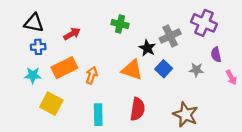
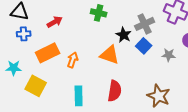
blue square: (164, 69) -> (144, 46), moved
cyan star: (33, 75) -> (14, 68), moved

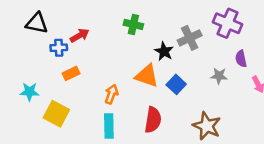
blue cross: (24, 34) -> (59, 48), moved
blue square: (144, 46) -> (176, 84), moved
orange rectangle: (48, 53) -> (71, 73), size x0.6
orange arrow: (73, 60) -> (111, 94), moved

